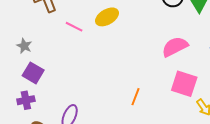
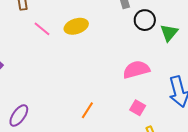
pink square: (184, 84) -> (138, 108), size x0.6

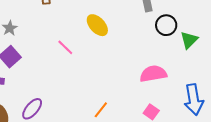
yellow ellipse: (76, 26) -> (97, 25), turned 60
pink line: (42, 29) -> (65, 47), moved

